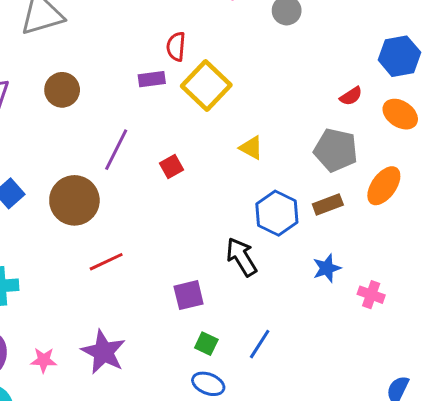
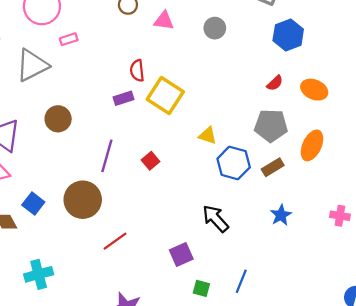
blue hexagon: (399, 56) -> (288, 35), moved
blue hexagon: (277, 213) -> (234, 163), moved
pink cross: (371, 295) -> (340, 216), moved

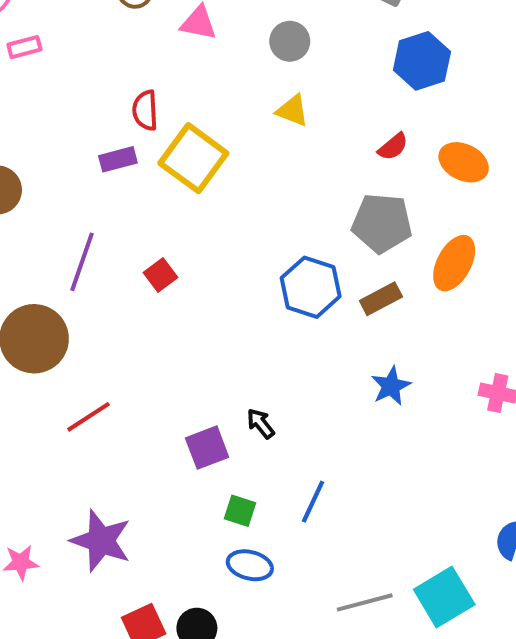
yellow triangle: (208, 136) -> (292, 111), moved
black arrow: (215, 219) -> (261, 423), moved, size x0.6

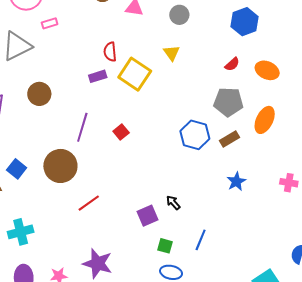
yellow triangle: (292, 111) -> (172, 53), moved, turned 36

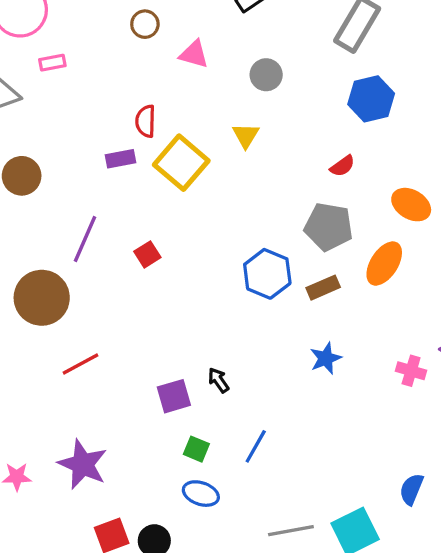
orange ellipse: (267, 70) -> (411, 205), moved

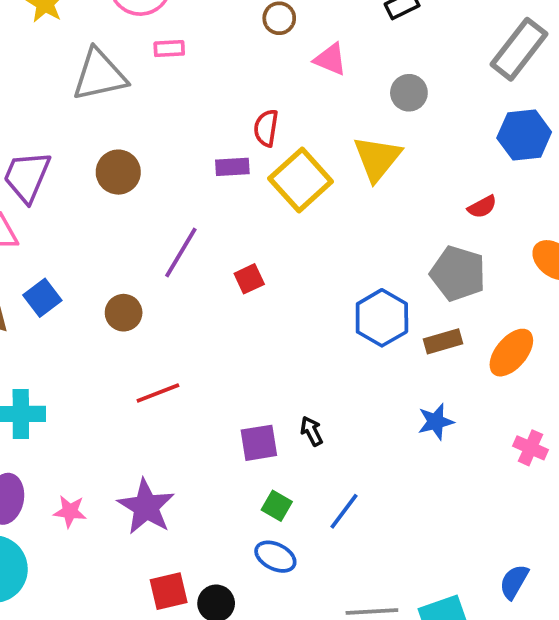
yellow triangle: (246, 135) -> (377, 158), size x1.6
orange ellipse: (384, 264) -> (511, 353), moved
brown circle: (42, 298) -> (124, 313), size x0.6

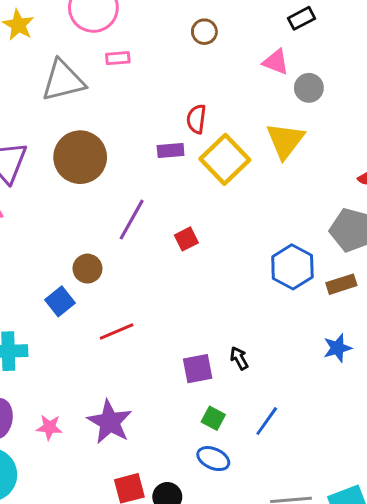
pink triangle: (330, 59) -> (276, 62), moved
brown circle: (118, 172) -> (80, 157), size x1.5
blue square: (42, 298) -> (60, 301), moved

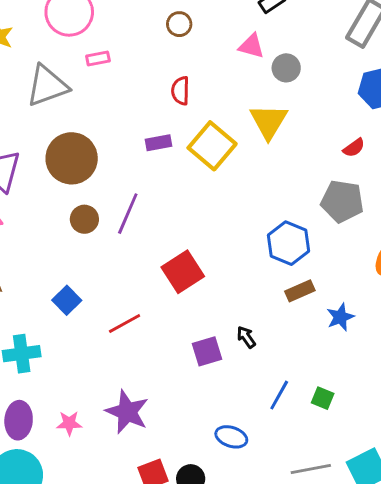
red semicircle: (196, 119) -> (180, 91), moved
red square: (186, 239) -> (183, 272), moved, size x1.8
brown circle: (87, 269) -> (84, 219), moved
brown rectangle: (341, 284) -> (300, 291), moved
green square: (213, 418) -> (323, 398), moved

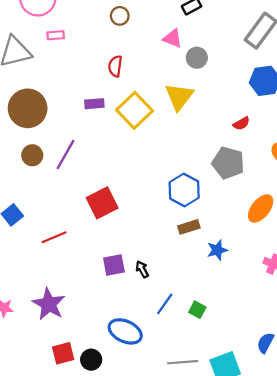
black arrow: (246, 337) -> (142, 269), moved
blue ellipse: (231, 437) -> (125, 331), size x1.4

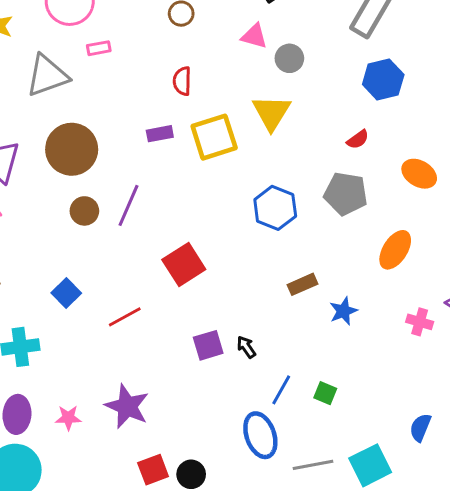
yellow square: (135, 110) -> (214, 137), turned 32
blue hexagon: (184, 190) -> (275, 208), moved
blue ellipse: (125, 331) -> (260, 435), moved, turned 52

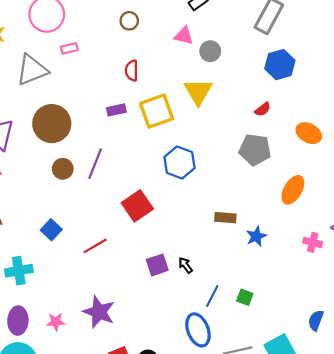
blue hexagon: (275, 208) -> (180, 162), moved
brown rectangle: (303, 284) -> (225, 218), turned 30

